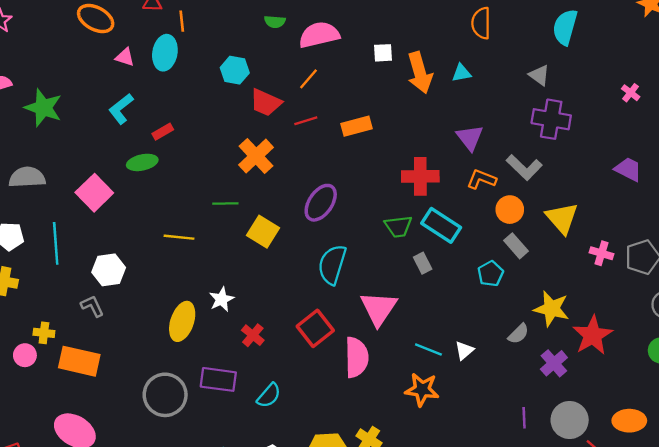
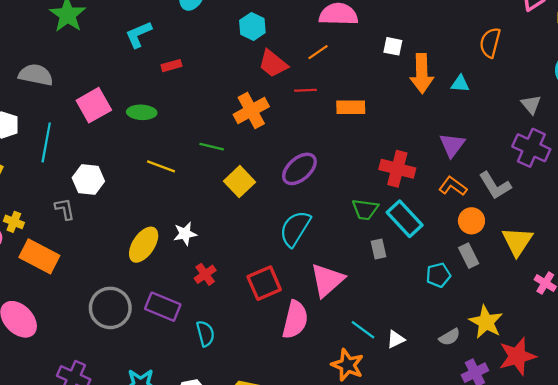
green ellipse: (142, 162) -> (142, 112), moved
cyan semicircle: (269, 395) -> (205, 334), turned -70

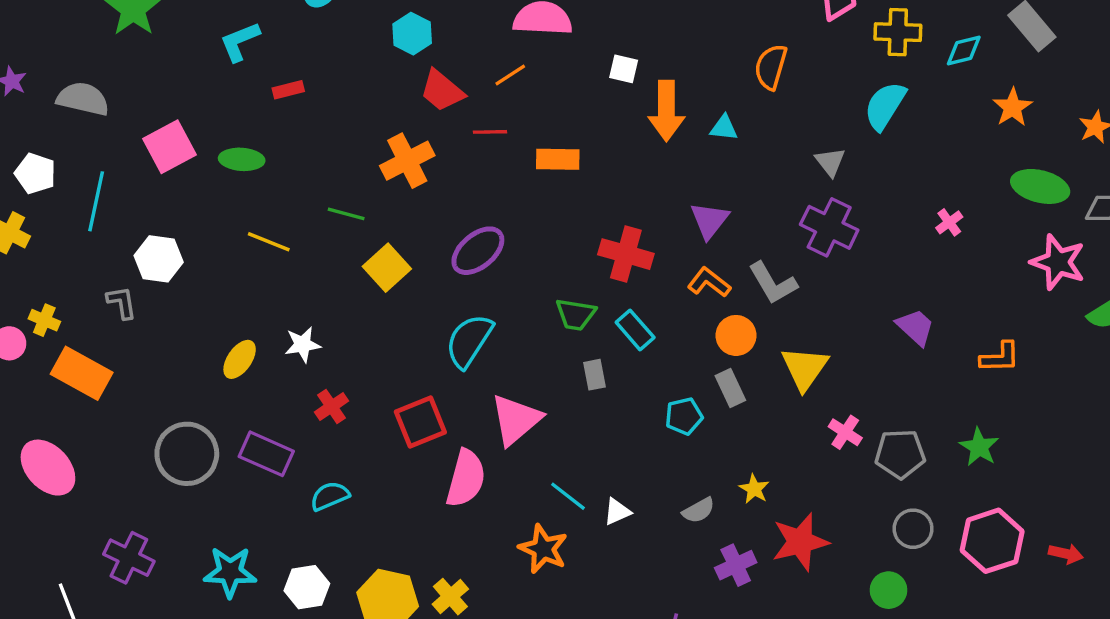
cyan rectangle: (405, 219) -> (635, 330), size x0.7
yellow ellipse: (144, 245) -> (240, 359), size x0.7
yellow star: (486, 322) -> (754, 489), size x0.6
cyan semicircle: (205, 334) -> (330, 496), turned -100

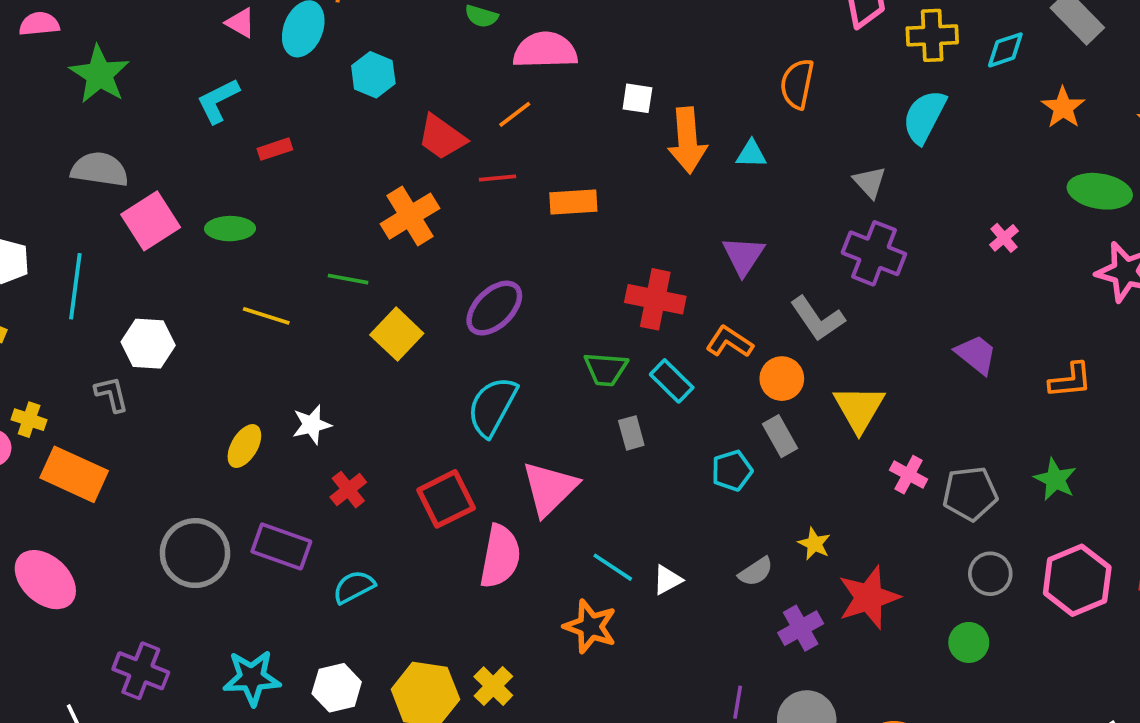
cyan hexagon: (412, 34) -> (373, 75), moved
gray semicircle: (83, 99) -> (100, 169), moved
orange L-shape: (709, 282) -> (729, 342), moved

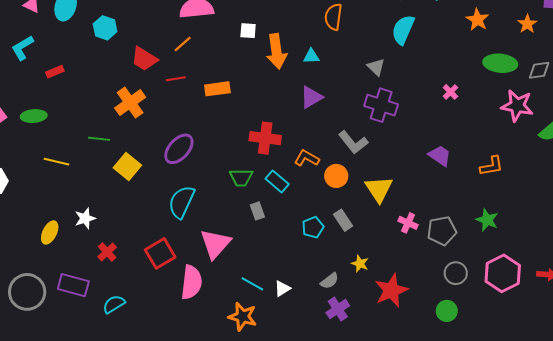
purple triangle: (743, 256) -> (311, 97), moved, turned 30
gray rectangle: (780, 436) -> (343, 220), moved
purple cross: (801, 628) -> (338, 309), moved

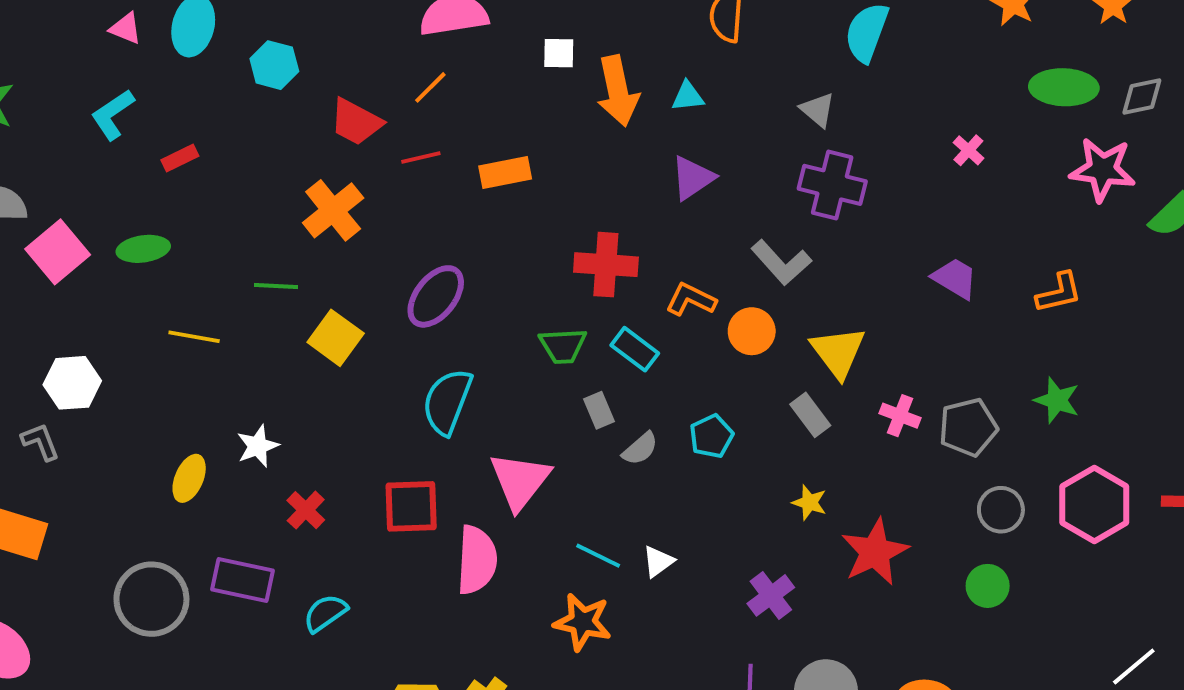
gray rectangle: (343, 220) -> (810, 415), moved
red square: (160, 253) -> (411, 506), turned 32
gray semicircle: (329, 281) -> (640, 449), moved

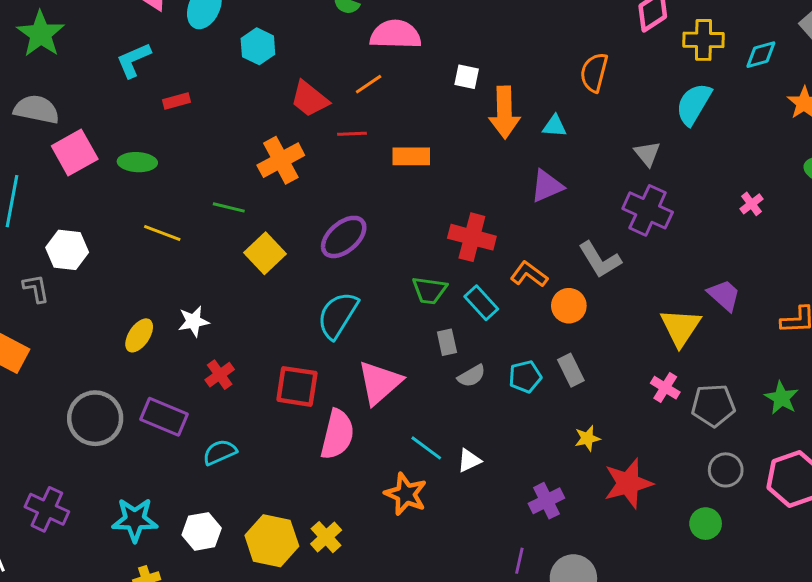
yellow triangle: (838, 352) -> (680, 327), moved
gray rectangle: (810, 415) -> (571, 370), moved
yellow star: (809, 502) -> (587, 438), turned 30

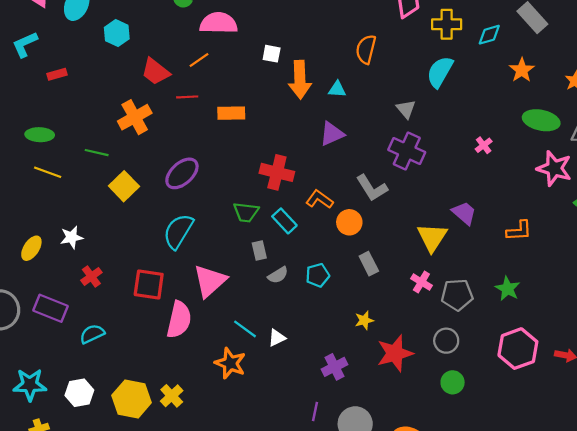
green ellipse: (137, 162) -> (40, 135), moved
gray rectangle: (571, 370) -> (369, 264), moved
gray circle: (726, 470) -> (446, 341), moved

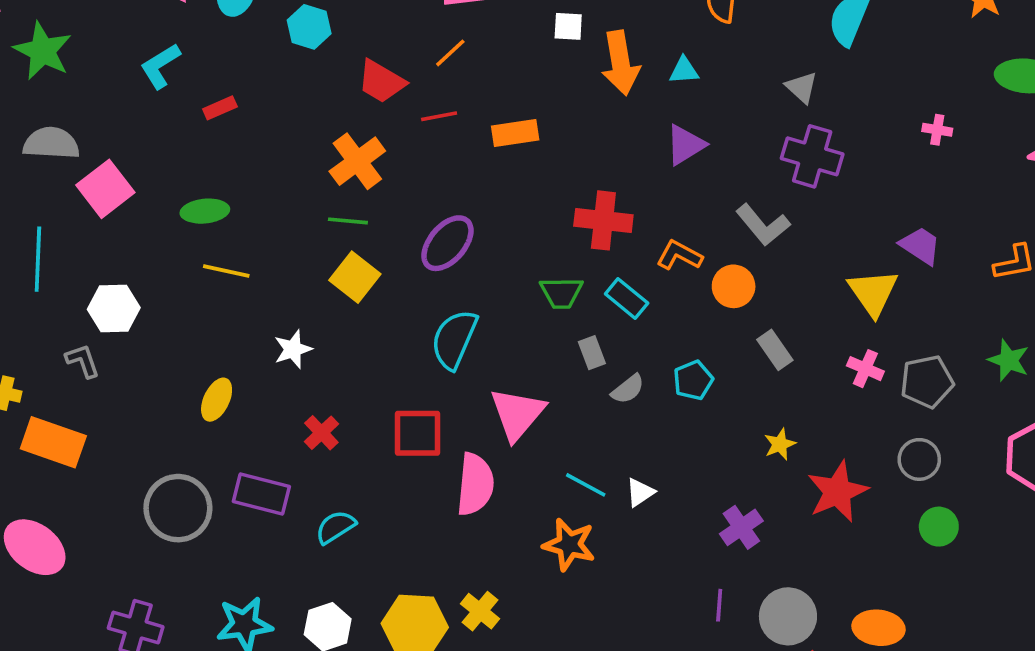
pink cross: (484, 145) -> (937, 130), turned -35
green line: (97, 153) -> (348, 221), moved
white star: (72, 237) -> (293, 349), moved

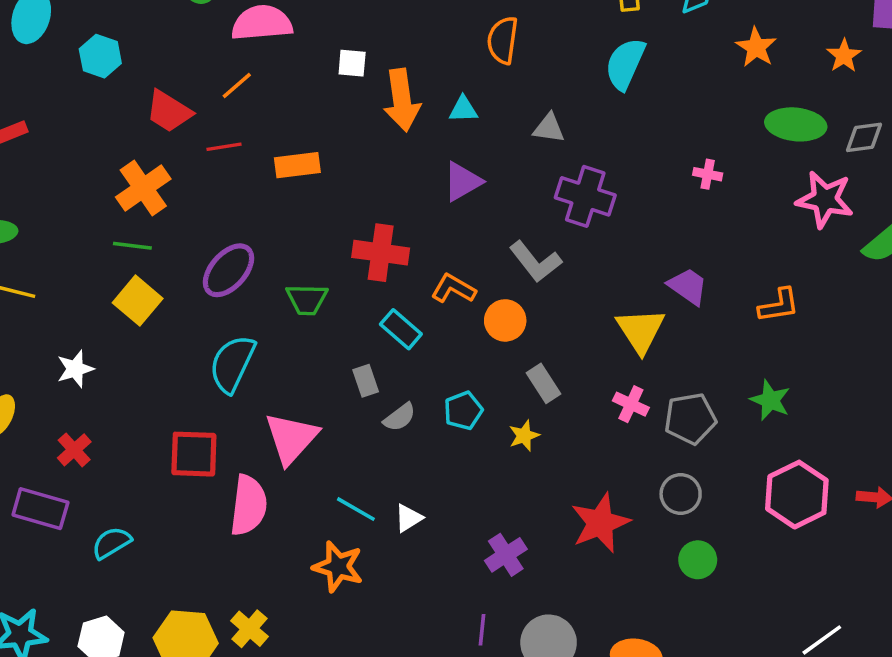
gray triangle: (802, 87) -> (549, 128), moved, turned -36
green trapezoid: (561, 293) -> (307, 299), moved
red cross: (321, 433) -> (74, 450), moved
yellow star: (780, 444) -> (524, 436), moved

